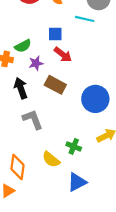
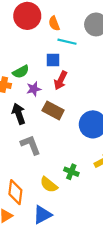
cyan line: (85, 19) -> (67, 42), moved
red arrow: (63, 55) -> (61, 80), turned 78
blue triangle: (77, 182) -> (42, 215), moved

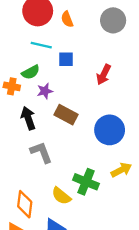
cyan line: (67, 42) -> (41, 45), moved
red arrow: (61, 80) -> (104, 75), moved
green cross: (71, 172) -> (86, 182), size x1.5

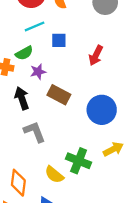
cyan line: (41, 45) -> (35, 26), turned -36

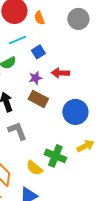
blue square: (59, 40) -> (38, 52), turned -32
red arrow: (96, 55) -> (60, 73), moved, turned 66
purple star: (38, 72) -> (35, 78), moved

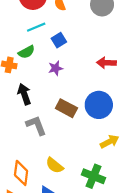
red arrow: (60, 73) -> (106, 63), moved
brown rectangle: (38, 99) -> (66, 108), moved
green cross: (55, 156) -> (93, 176), moved

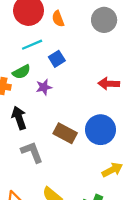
purple star: (56, 68) -> (44, 87), moved

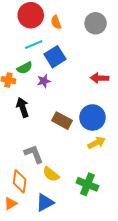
blue square: (57, 59) -> (55, 57), size x1.5
gray L-shape: (32, 152) -> (34, 154), moved
yellow arrow: (112, 170) -> (97, 143), moved

